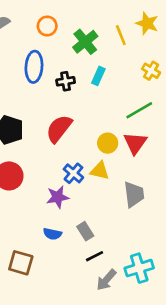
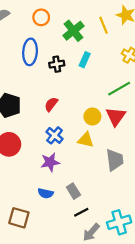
red semicircle: (59, 129) -> (51, 104), size x0.6
blue cross: (73, 173) -> (55, 135), moved

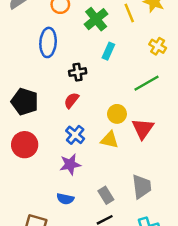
black cross: (57, 64) -> (78, 72), moved
red triangle: (116, 116) -> (143, 129), moved
gray trapezoid: (115, 160) -> (142, 187), moved
gray rectangle: (73, 191) -> (106, 195), moved

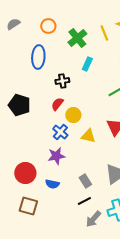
yellow circle: (117, 114) -> (73, 115), moved
red circle: (25, 145) -> (25, 173), moved

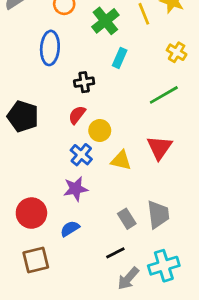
gray rectangle: (85, 181) -> (127, 219), moved
blue semicircle: (52, 184) -> (70, 229), turned 136
brown square: (28, 206) -> (36, 260), turned -30

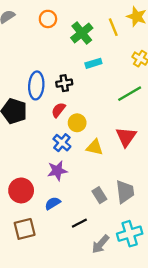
blue ellipse: (50, 48) -> (36, 85), moved
cyan rectangle: (120, 58) -> (93, 63), turned 49
black line: (115, 253) -> (79, 223), moved

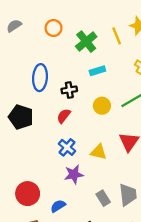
blue ellipse: (36, 85) -> (40, 78), moved
yellow circle: (77, 123) -> (102, 106), moved
purple star: (57, 171) -> (74, 174), moved

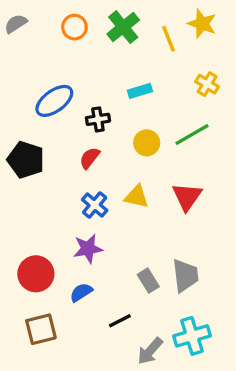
green cross: (86, 42) -> (123, 27), moved
blue ellipse: (40, 78) -> (54, 101), turned 50
yellow triangle: (99, 152) -> (137, 197), moved
purple star: (74, 174) -> (88, 249), moved

